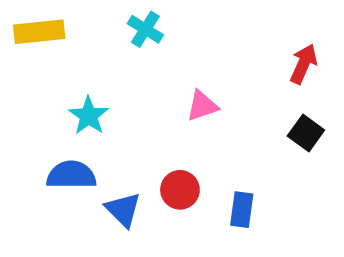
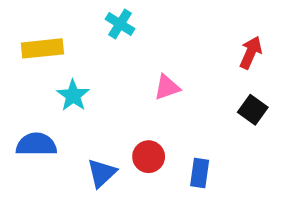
yellow rectangle: (39, 32) -> (42, 48), moved
blue semicircle: (71, 175) -> (36, 144), moved
blue triangle: (123, 210) -> (102, 173), turned 32

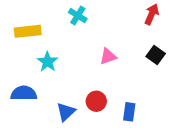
red arrow: (251, 53) -> (152, 14), moved
black square: (253, 110) -> (156, 55), moved

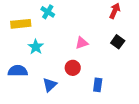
cyan cross: (78, 16) -> (48, 12), moved
red circle: (96, 101) -> (73, 68), moved

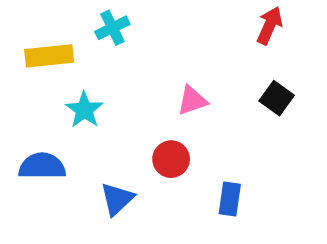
cyan cross: (48, 12) -> (112, 28), turned 32

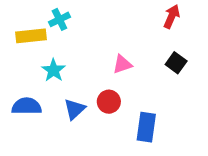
cyan cross: (112, 28) -> (59, 19), moved
blue triangle: (117, 199) -> (74, 109), moved
blue rectangle: (230, 199) -> (146, 127), size x1.4

